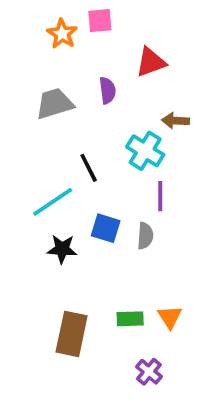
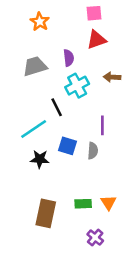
pink square: (100, 21) -> (94, 13), moved
cyan cross: (145, 151) -> (77, 86), moved, turned 30

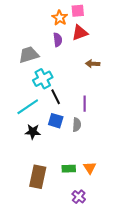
orange star: (40, 22) -> (60, 18), moved
purple semicircle: (69, 58) -> (58, 40), moved
cyan cross: (77, 86) -> (43, 79), moved
black line: (57, 107) -> (56, 97), moved

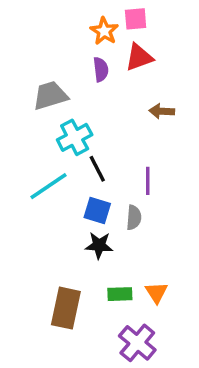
black star: (33, 132) -> (99, 245), moved
purple cross: (79, 197) -> (137, 343), size x1.5

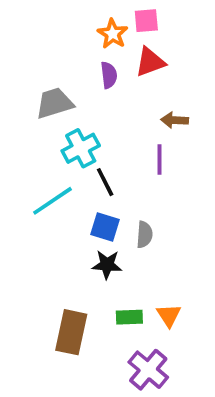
purple line: (148, 181) -> (159, 160), moved

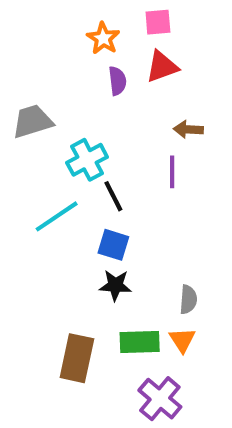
orange star: (113, 34) -> (103, 38), moved
gray trapezoid: (54, 103) -> (32, 121), moved
gray semicircle: (144, 235) -> (188, 299), moved
green rectangle: (129, 317) -> (140, 342), size x1.4

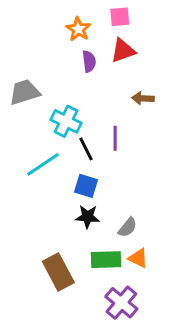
cyan cross: (87, 160) -> (66, 121), turned -36
purple line: (172, 172) -> (115, 138), moved
gray semicircle: (188, 299) -> (128, 227), moved, turned 35
orange triangle: (182, 340) -> (138, 258), turned -30
brown rectangle: (77, 358) -> (58, 272), turned -40

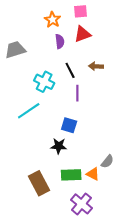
gray trapezoid: (25, 92) -> (15, 50), moved
black line: (86, 149) -> (70, 70), moved
blue square: (86, 186) -> (69, 125), moved
gray semicircle: (128, 227) -> (107, 161), moved

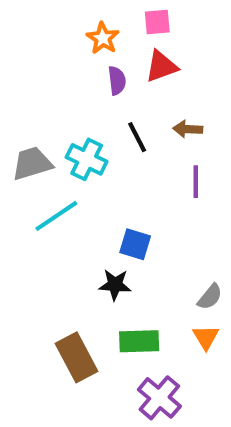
gray trapezoid: (15, 50) -> (32, 163), moved
purple line: (77, 93) -> (196, 182), moved
gray semicircle: (107, 161) -> (210, 297), moved
orange triangle: (93, 174) -> (206, 337), moved, turned 32

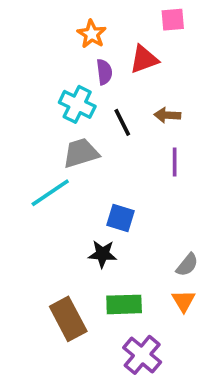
pink square: (157, 22) -> (173, 20), moved
cyan cross: (87, 159) -> (77, 104), moved
gray trapezoid: (32, 163) -> (81, 153), moved

